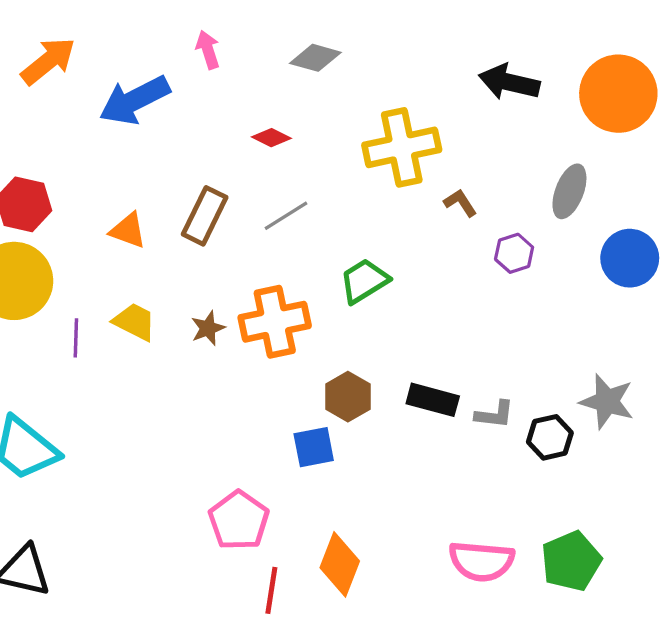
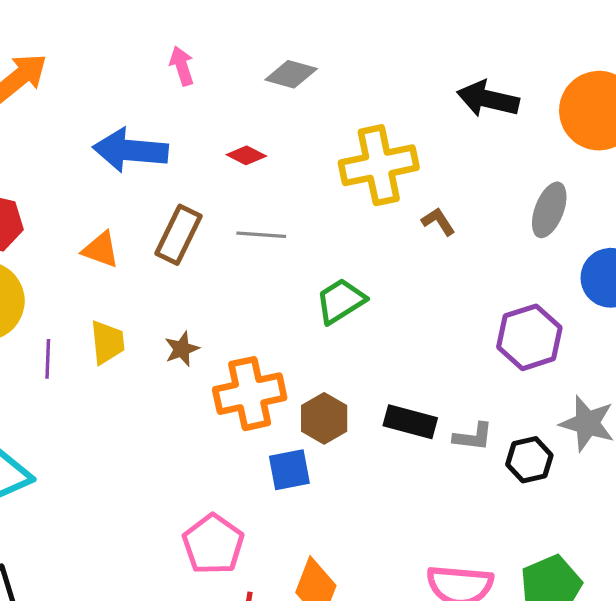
blue arrow: (135, 100) -> (130, 150), moved, turned 32
gray line: (286, 216) -> (261, 235), turned 36
purple hexagon: (514, 253) -> (529, 337), moved, size x1.6
yellow trapezoid: (135, 322) -> (107, 342), turned 57
orange cross: (275, 322) -> (250, 394), moved

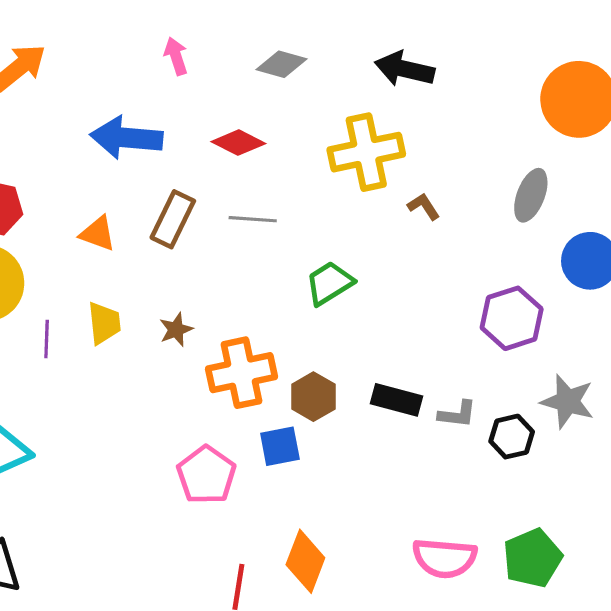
black arrow: (488, 99) -> (405, 69), moved
red diamond: (246, 155) -> (238, 143), size x1.4
pink pentagon: (213, 544) -> (206, 475), moved

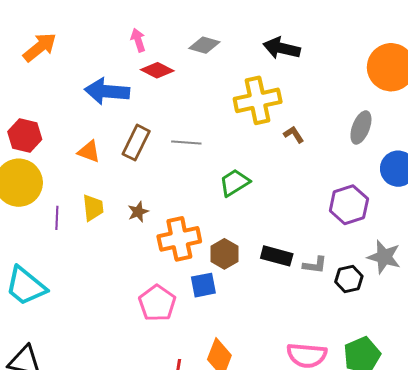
red diamond: (238, 143) -> (157, 70), moved

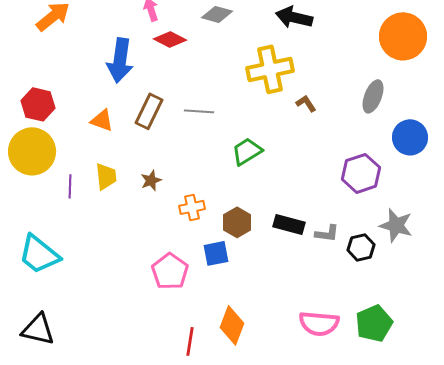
blue arrow: (107, 91) -> (120, 60), turned -87
orange cross: (179, 239) -> (192, 207), size x0.6

